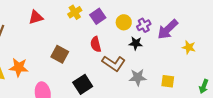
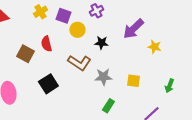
purple square: (98, 16) -> (63, 16), turned -35
yellow circle: (124, 22) -> (77, 30), moved
purple cross: (144, 25) -> (96, 11), moved
red semicircle: (96, 44) -> (46, 44), moved

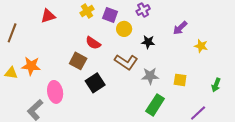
purple arrow: (133, 29) -> (180, 28), size x0.7
red semicircle: (46, 44) -> (93, 43), turned -42
brown square: (25, 54) -> (78, 61), moved
green rectangle: (108, 106) -> (155, 105), size x1.5

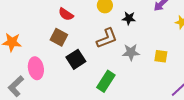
red semicircle: (93, 43) -> (66, 14), moved
brown L-shape: (126, 62) -> (107, 38), turned -55
green rectangle: (155, 105) -> (106, 81), moved

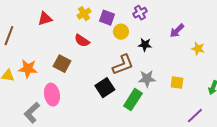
brown square: (59, 37) -> (62, 64), moved
black square: (76, 59) -> (105, 88), moved
green rectangle: (106, 81) -> (133, 100), moved

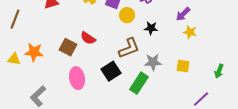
red semicircle: (82, 41) -> (88, 38), moved
yellow star: (198, 49) -> (190, 32), moved
pink ellipse: (52, 95) -> (77, 78), moved

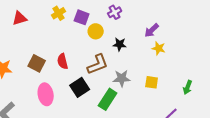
red semicircle: (88, 38) -> (63, 61), moved, turned 42

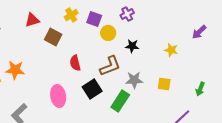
purple arrow: (152, 30) -> (199, 32), moved
brown square: (37, 63) -> (53, 37), moved

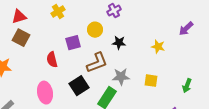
purple square: (94, 19) -> (73, 43), moved, turned -35
brown square: (53, 37) -> (21, 38), moved
red semicircle: (75, 63) -> (52, 60), moved

